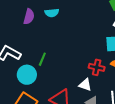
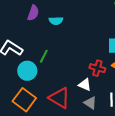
cyan semicircle: (52, 13) -> (56, 21), moved

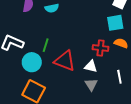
red triangle: (59, 98) -> (65, 61), moved
gray triangle: (90, 103) -> (91, 85), moved, turned 32

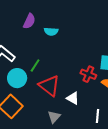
red cross: (100, 48) -> (88, 74), moved
gray triangle: (91, 85) -> (54, 117), moved

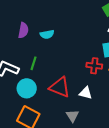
green line: (35, 65) -> (34, 63), moved

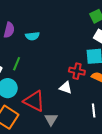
red triangle: (60, 87) -> (34, 101), moved
white triangle: (86, 93) -> (66, 88), moved

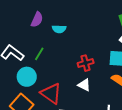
red cross: (77, 71) -> (86, 63), moved, turned -35

